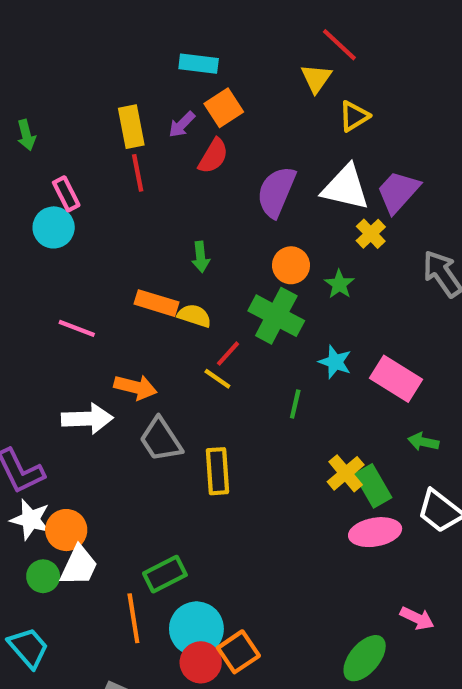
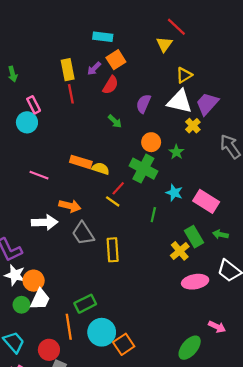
yellow triangle: (354, 116) -> (184, 75), moved
purple semicircle: (276, 192) -> (143, 104), size x0.7
green arrow: (201, 257) -> (115, 121), moved, turned -40
green rectangle: (373, 486) -> (194, 237), moved
red circle: (201, 662) -> (49, 350), moved

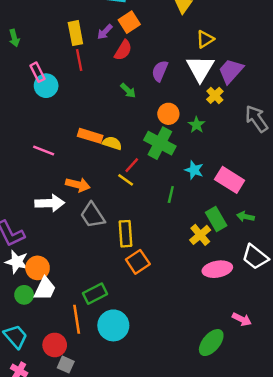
white triangle: (180, 101) -> (200, 69), turned 48
cyan circle: (27, 122) -> (46, 86), moved
orange square: (124, 344) -> (138, 262), moved

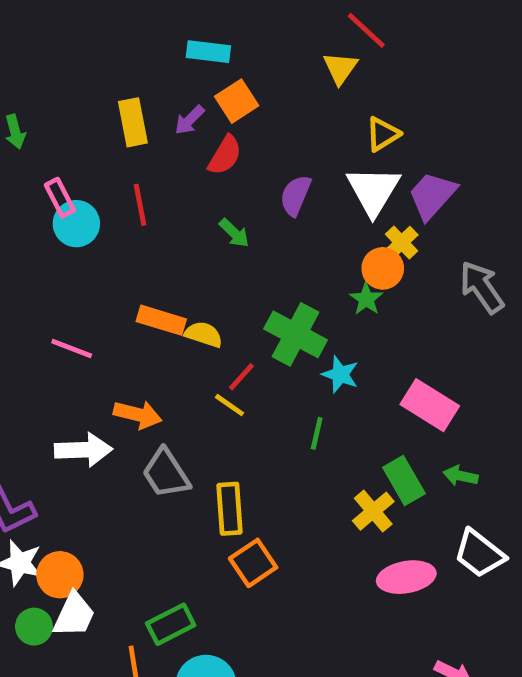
red line: (79, 60) -> (140, 205), moved
orange circle: (168, 114) -> (383, 268), moved
cyan star: (194, 170) -> (340, 374), moved

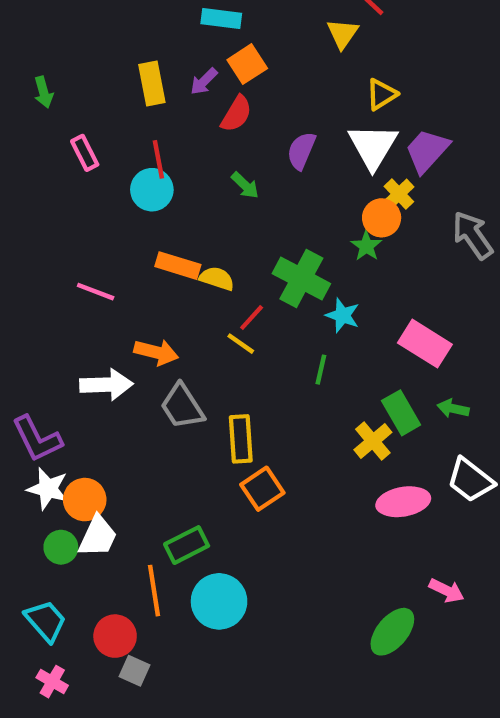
cyan circle: (76, 224) -> (152, 190), moved

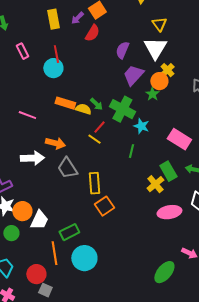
yellow triangle: (382, 94) -> (159, 24), turned -35
purple trapezoid: (427, 151) -> (133, 75), moved
green arrow: (245, 185) -> (96, 104), moved
white trapezoid: (98, 536) -> (39, 220), moved

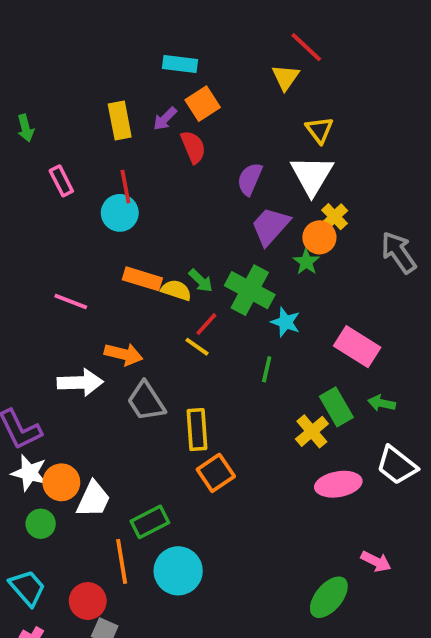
red semicircle: (92, 33) -> (193, 147), turned -54

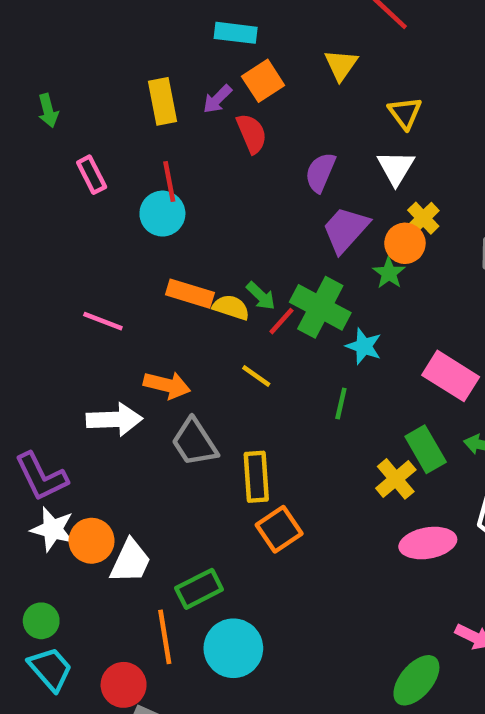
yellow triangle: (286, 77) -> (341, 65), moved
white triangle: (312, 175) -> (396, 168), size x0.7
red line: (206, 324) -> (281, 321), moved
green circle: (41, 524) -> (41, 621), moved

